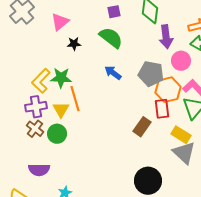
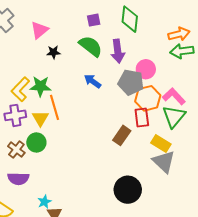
purple arrow: (166, 37) -> (118, 51), moved
pink circle: (181, 61) -> (146, 69), moved
brown cross: (35, 129) -> (16, 150), moved

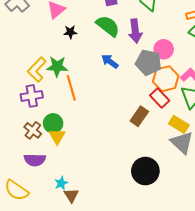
red rectangle: (142, 117) -> (160, 98), turned -36
yellow triangle: (40, 118) -> (57, 137), moved

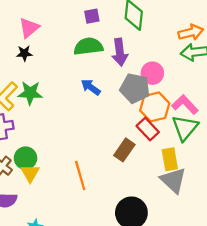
green semicircle: (108, 26) -> (88, 46), turned -45
black star: (70, 32) -> (24, 53), moved
orange line: (71, 88) -> (80, 176), moved
yellow rectangle: (179, 124) -> (170, 159), turned 48

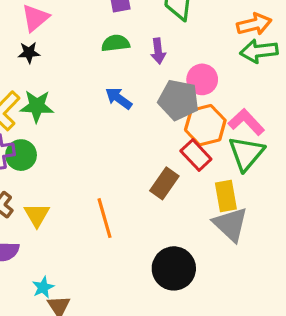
green semicircle: (88, 46) -> (116, 43), size x0.7
purple arrow: (120, 52) -> (158, 51), size x0.7
green circle: (26, 158) -> (21, 155), moved

